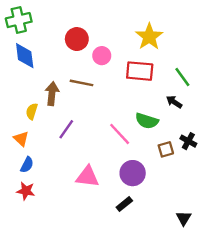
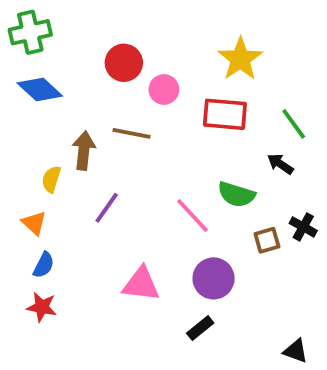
blue diamond: (25, 56) -> (40, 89), turned -40
black triangle: (184, 218) -> (296, 351), turned -42

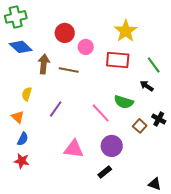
brown arrow: (84, 151) -> (44, 64), moved
brown square: (267, 240) -> (140, 126), turned -32

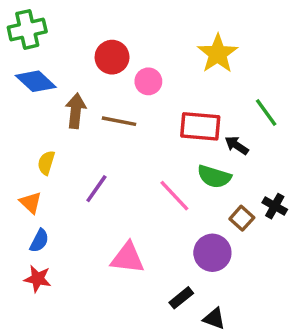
red rectangle: (118, 60) -> (200, 126), moved
black arrow: (147, 86) -> (237, 145), moved
purple circle: (112, 146) -> (212, 253), moved
black triangle: (155, 184) -> (214, 319), moved

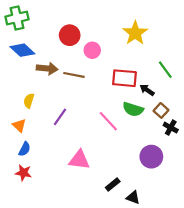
brown arrow: (76, 111) -> (47, 68), turned 90
brown square: (242, 218) -> (161, 110), moved
purple circle: (212, 253) -> (151, 157), moved

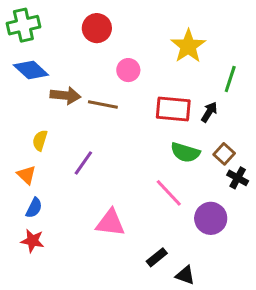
red circle: (70, 35) -> (97, 28), moved
green line: (165, 70) -> (230, 79), moved, turned 54
black arrow: (147, 90) -> (209, 112), moved, turned 88
pink line: (108, 121) -> (169, 193), moved

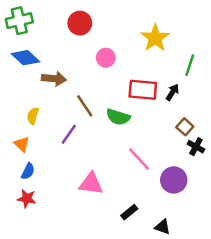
brown line: (103, 104) -> (85, 106), moved, turned 45
green semicircle: (185, 152) -> (118, 117), moved
black triangle: (185, 275) -> (163, 227), moved

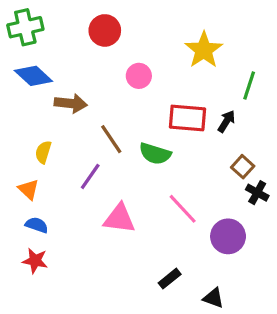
blue semicircle: (28, 171) -> (37, 225), turned -98
pink triangle: (91, 184) -> (119, 219), moved

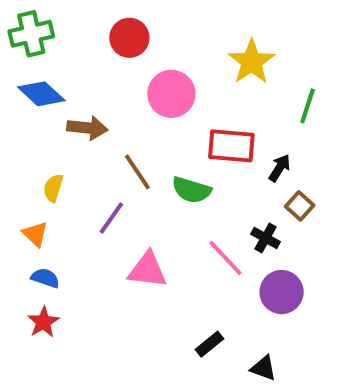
pink circle: (139, 76) -> (171, 94), size x1.5
black arrow: (226, 121) -> (280, 168), moved
black cross: (257, 193) -> (266, 238), moved
red star: (35, 261) -> (43, 322), turned 30

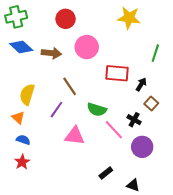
yellow star: (251, 62) -> (129, 18), moved, turned -30
brown arrow: (87, 128) -> (51, 53), moved
yellow semicircle: (53, 188) -> (27, 94), size x1.5
green semicircle: (191, 190) -> (97, 110), moved

